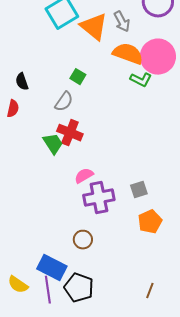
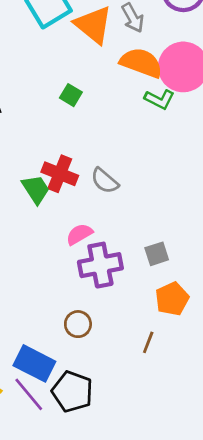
gray semicircle: (64, 102) -> (105, 181), moved, turned 95
purple line: (48, 290) -> (29, 394), turned -32
brown line: (150, 291) -> (148, 342), moved

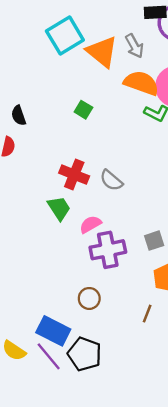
green trapezoid: (36, 189) -> (59, 208), moved

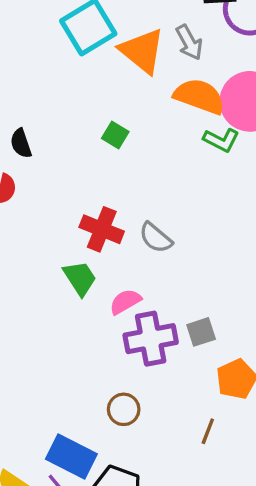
gray square: (154, 241) -> (201, 332), moved

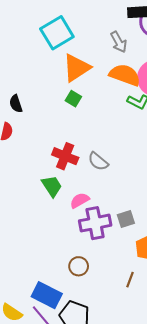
orange triangle: (142, 51) -> (77, 68), moved, turned 48

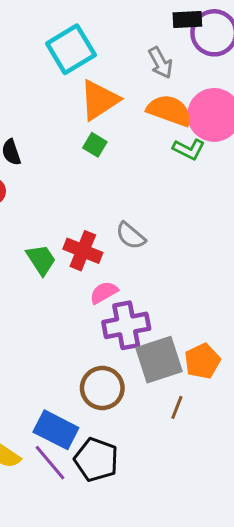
red cross: (65, 156) -> (83, 251), moved
green trapezoid: (52, 186) -> (41, 260), moved
gray square: (126, 219) -> (159, 360), moved, size x1.8
brown circle: (79, 266) -> (102, 388), size x1.5

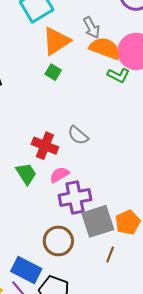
gray arrow: (160, 63) -> (92, 28), moved
green trapezoid: (41, 260) -> (26, 174), moved

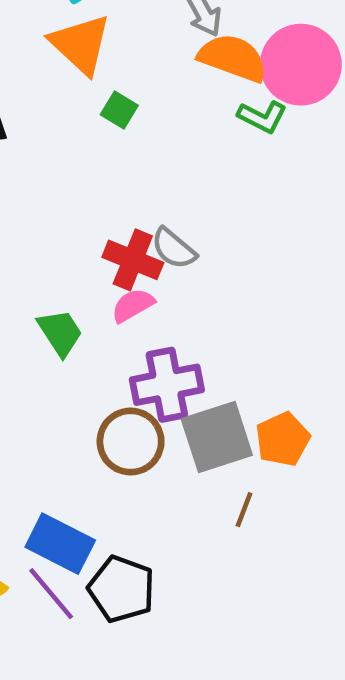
orange triangle: (56, 41) -> (81, 44), moved, turned -44
red cross: (45, 146) -> (133, 260), moved
pink semicircle: (59, 175) -> (133, 305), moved
brown circle: (58, 241) -> (131, 442), moved

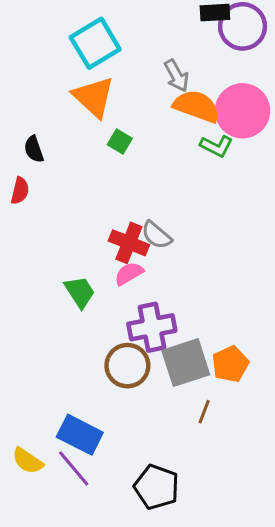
black pentagon: (121, 589) -> (157, 487), moved

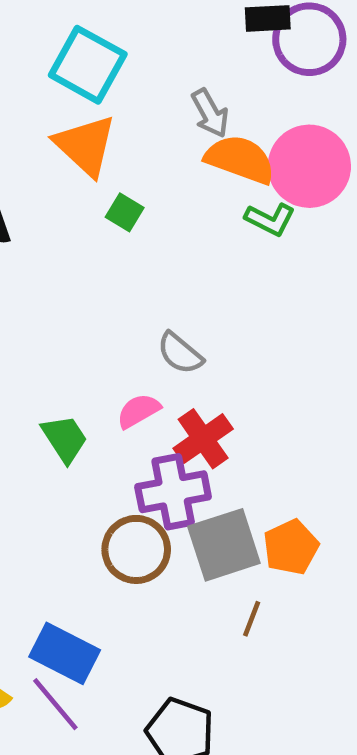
cyan square: (95, 43) -> (88, 65), turned -30
red cross: (129, 243) -> (203, 439), moved, turned 33

